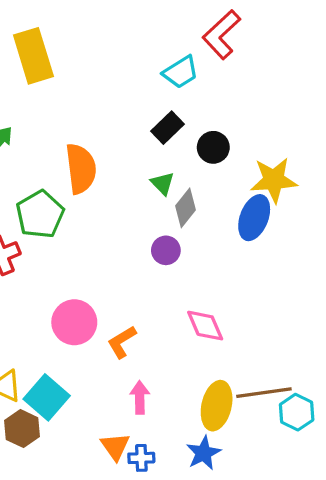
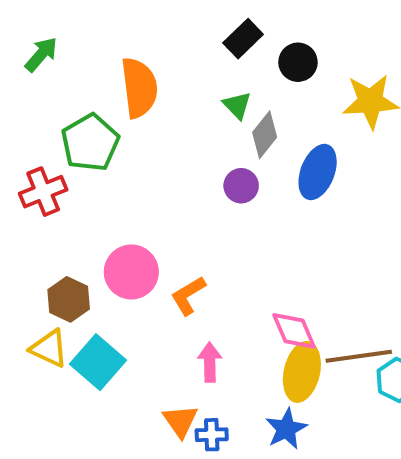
blue ellipse: (254, 218) -> (318, 172), moved
pink diamond: (205, 326) -> (294, 331), moved
brown hexagon: (22, 429) -> (69, 299), moved

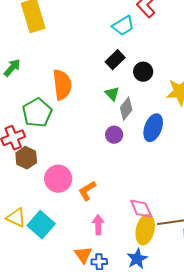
brown hexagon: (69, 299) -> (26, 158), moved

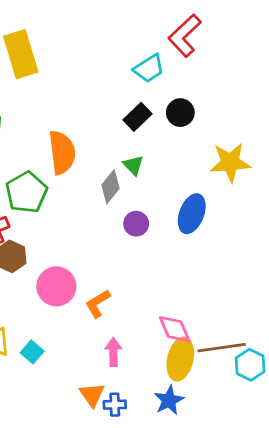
black circle: (143, 72) -> (180, 113), moved
gray diamond: (126, 109) -> (111, 187), moved
cyan square: (41, 225) -> (32, 352), size x0.6

